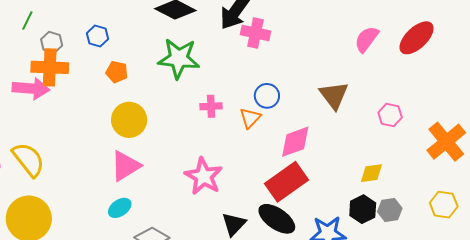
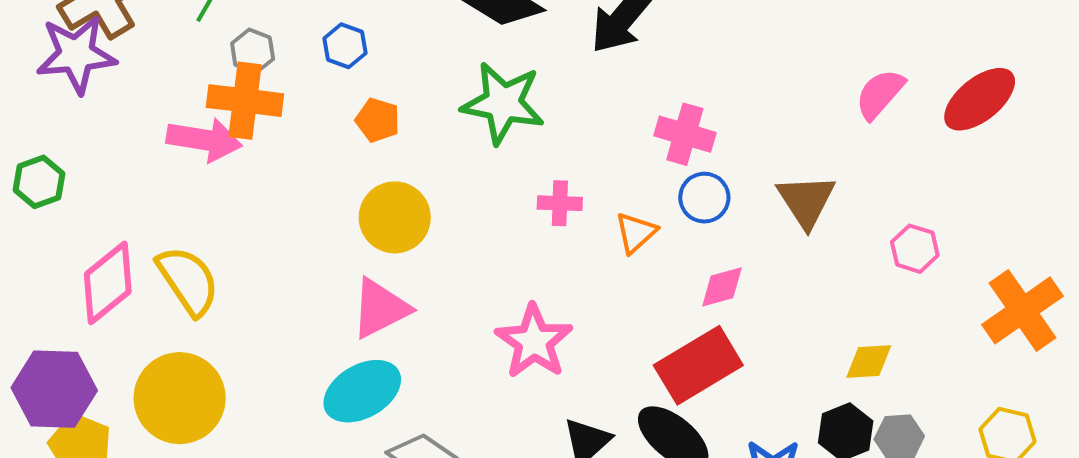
pink cross: (255, 33) -> (685, 134), moved
blue circle: (267, 96) -> (704, 198), moved
pink diamond: (295, 142) -> (722, 287), size x0.7
cyan ellipse: (120, 208) -> (362, 391), size x1.6

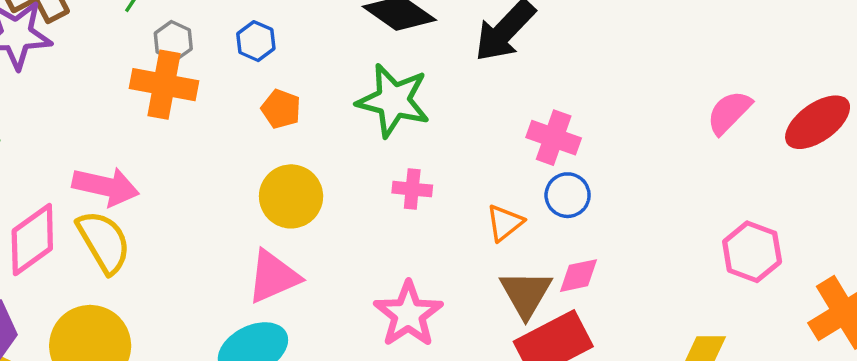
pink arrow: (204, 140) -> (106, 186), moved
brown triangle: (806, 201) -> (526, 294), moved
pink cross: (560, 203) -> (412, 189), moved
pink hexagon: (915, 249) -> (752, 252), size x1.4

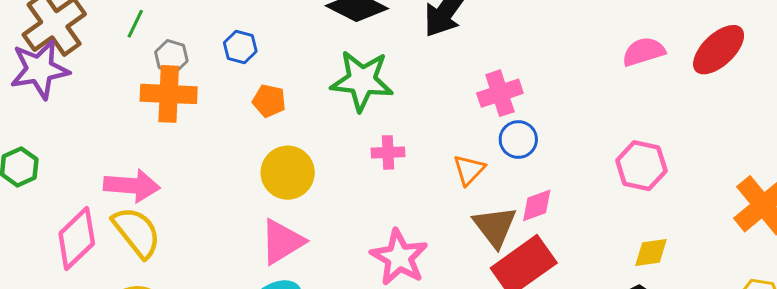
pink semicircle: (729, 112) -> (644, 52), turned 36
pink cross: (554, 138) -> (500, 93), turned -30
pink hexagon: (752, 252) -> (641, 166), moved

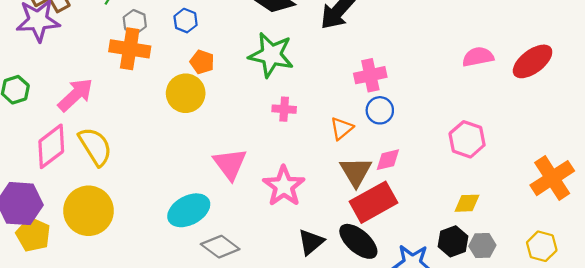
yellow circle: (288, 173) -> (186, 93), moved
pink arrow: (132, 186) -> (75, 95), moved, turned -54
pink triangle: (282, 242) -> (230, 164), moved, turned -42

